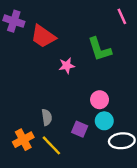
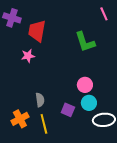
red trapezoid: (43, 36) -> (37, 31), turned 65
pink star: (67, 66) -> (28, 56), moved
yellow line: (51, 145) -> (44, 124), turned 30

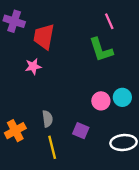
pink line: (104, 14) -> (109, 21), moved
cyan circle: (89, 103) -> (122, 97), moved
orange cross: (20, 119) -> (15, 131), moved

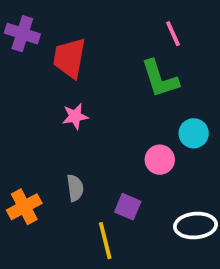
pink star: (33, 66) -> (75, 116), moved
cyan circle: (122, 97) -> (194, 133), moved
yellow line: (52, 147) -> (105, 241), moved

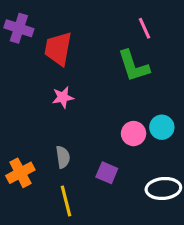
cyan circle: (194, 133) -> (162, 127), moved
yellow line: (105, 241) -> (66, 201), moved

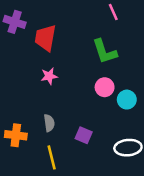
pink line: (145, 28) -> (113, 12), moved
pink circle: (134, 134) -> (105, 87), moved
orange cross: (20, 173) -> (16, 135), turned 35

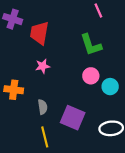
orange cross: (16, 135) -> (14, 90), moved
purple square: (84, 135) -> (73, 118), size x1.6

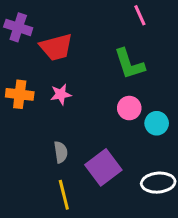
red trapezoid: (39, 33) -> (56, 47), turned -115
orange cross: (14, 90) -> (20, 94), moved
purple square: (73, 118) -> (103, 167), turned 30

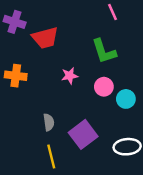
pink star: (61, 94) -> (70, 76), moved

